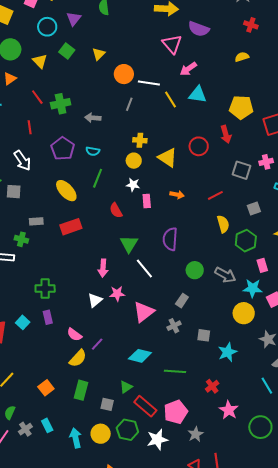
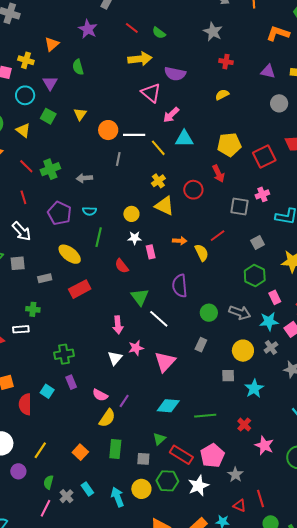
yellow cross: (140, 140) -> (158, 181), moved, turned -32
gray rectangle: (36, 221) -> (45, 278), moved
yellow semicircle: (223, 224) -> (202, 253), moved
yellow circle: (244, 313) -> (243, 351), moved
gray cross: (174, 326) -> (271, 347), moved

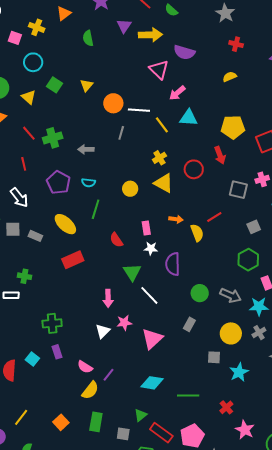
purple triangle: (50, 83) -> (124, 26), moved
white star: (135, 238) -> (151, 248), moved
gray rectangle: (45, 278) -> (35, 236), moved, turned 32

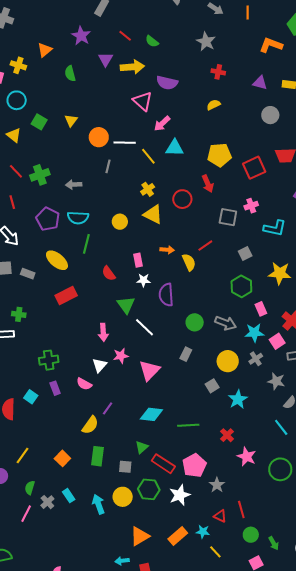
cyan semicircle: (88, 183) -> (78, 218), size x1.5
gray square: (214, 357) -> (212, 386), turned -32
pink semicircle: (85, 367) -> (84, 384), moved

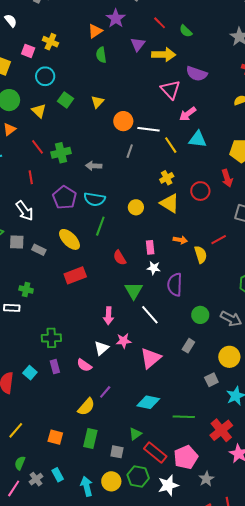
orange triangle: (45, 50) -> (95, 31), moved
red cross: (227, 435) -> (221, 430), size x1.6
orange square: (62, 458) -> (55, 437), turned -35

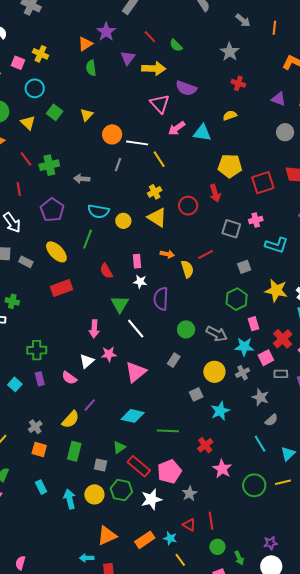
cyan triangle: (198, 139) -> (202, 133), moved
cyan semicircle: (95, 199) -> (98, 211), moved
red cross: (221, 430) -> (205, 445), size x0.7
gray cross: (36, 479) -> (35, 427), moved

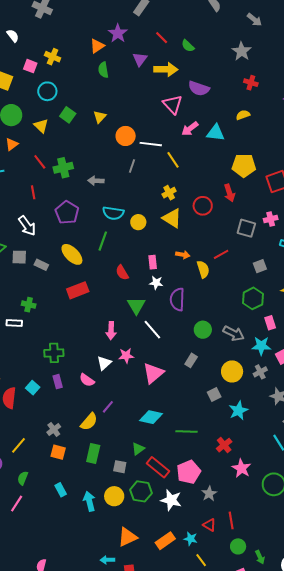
white star: (151, 499) -> (171, 500), turned 30

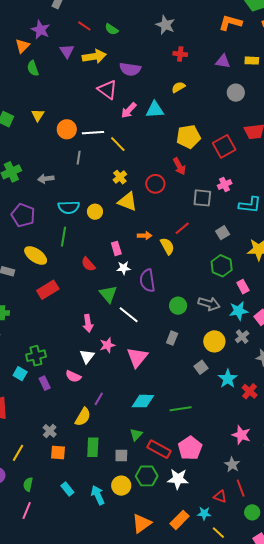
cyan square: (33, 388) -> (20, 374), moved
red cross: (224, 445) -> (250, 391), moved
gray star: (209, 494) -> (232, 465), moved

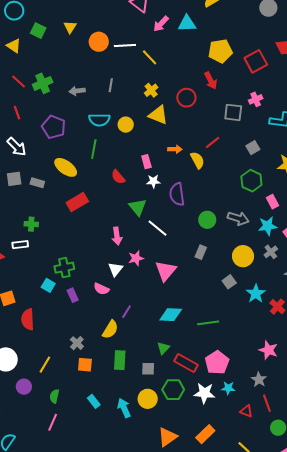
gray line: (79, 158) -> (111, 85), moved
cyan star: (204, 513) -> (228, 388), moved

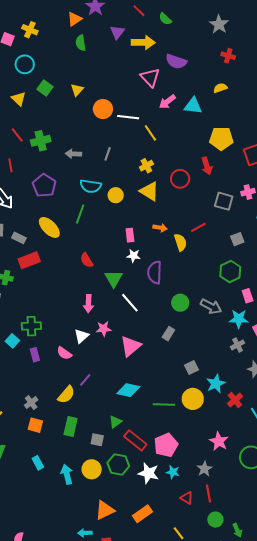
red semicircle: (118, 177) -> (87, 260), moved
red rectangle: (77, 202) -> (29, 260), moved
yellow circle: (243, 256) -> (193, 399), moved

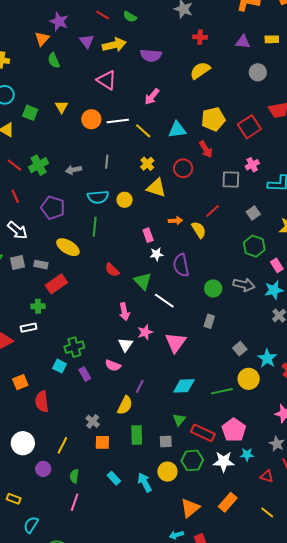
pink triangle: (150, 77) -> (107, 80), moved
yellow semicircle: (220, 88) -> (200, 70), size x1.5
cyan triangle: (193, 106) -> (177, 130), moved

